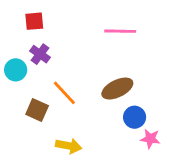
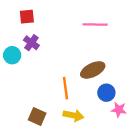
orange line: (64, 93) -> (65, 88), moved, turned 35
brown square: (37, 110) -> (37, 117), moved
yellow arrow: (69, 146) -> (73, 115), moved

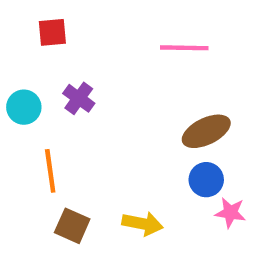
purple cross: (31, 43) -> (79, 98), moved
brown ellipse: (93, 70) -> (206, 131), moved
orange line: (65, 88) -> (50, 171), moved

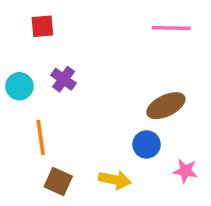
pink line: (184, 48) -> (171, 28), moved
blue circle: (206, 180) -> (147, 144), moved

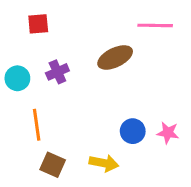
purple cross: (64, 79) -> (57, 72), turned 30
brown ellipse: (166, 106) -> (115, 57), moved
pink star: (185, 171) -> (168, 133), moved

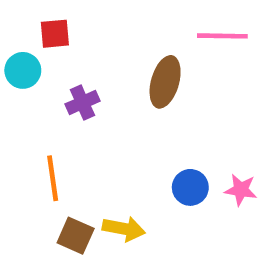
brown ellipse: (115, 57) -> (165, 82), turned -48
cyan circle: (17, 78) -> (23, 70), moved
yellow arrow: (104, 163) -> (124, 229), moved

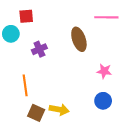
brown ellipse: (165, 82) -> (79, 39), turned -35
blue circle: (190, 187) -> (103, 101), moved
pink star: (241, 190) -> (104, 71), moved

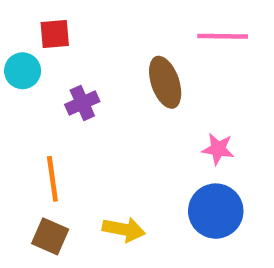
blue circle: (103, 101) -> (216, 211), size x1.5
brown square: (36, 113) -> (50, 236), moved

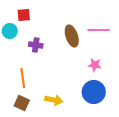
pink line: (223, 36) -> (99, 30), moved
purple cross: (82, 103) -> (36, 45), turned 32

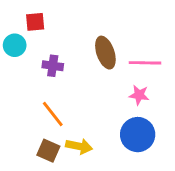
pink line: (99, 30) -> (145, 63), moved
orange line: (23, 78) -> (53, 114), moved, turned -30
brown square: (22, 103) -> (48, 151), moved

